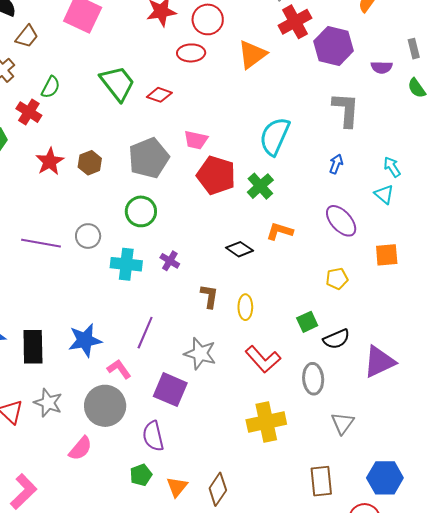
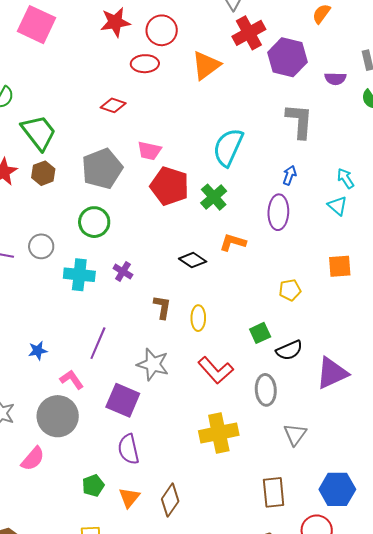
green trapezoid: (117, 83) -> (39, 132), moved
purple ellipse: (341, 221) -> (278, 212), moved, turned 44
blue star: (85, 340) -> (38, 351), size x0.6
purple semicircle: (153, 436) -> (128, 449), moved

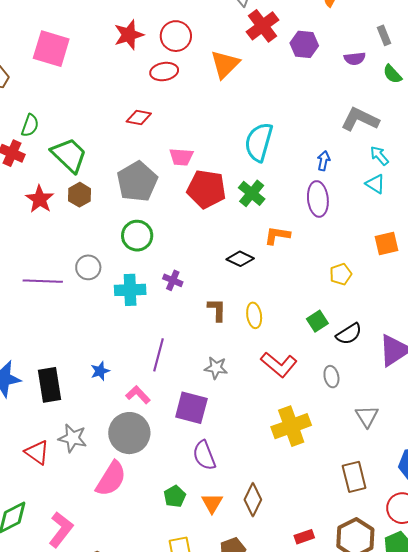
purple hexagon: (287, 57) -> (304, 44), size x0.7
gray L-shape: (300, 121) -> (360, 119), moved, turned -60
gray star: (153, 364) -> (216, 368), size x0.7
gray ellipse: (266, 390) -> (331, 377), size x0.7
pink semicircle: (33, 459) -> (111, 479), size x1.4

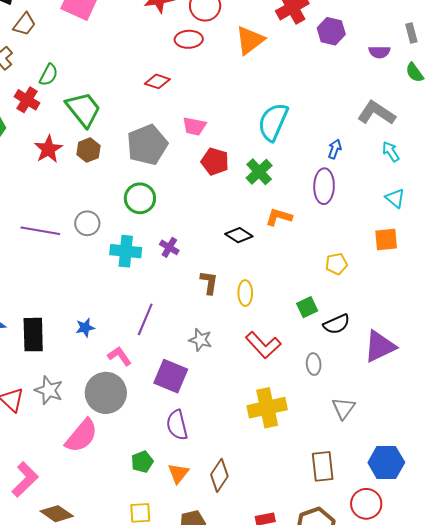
cyan triangle: (375, 184) -> (395, 198), moved
red pentagon: (206, 189) -> (215, 161), size x0.7

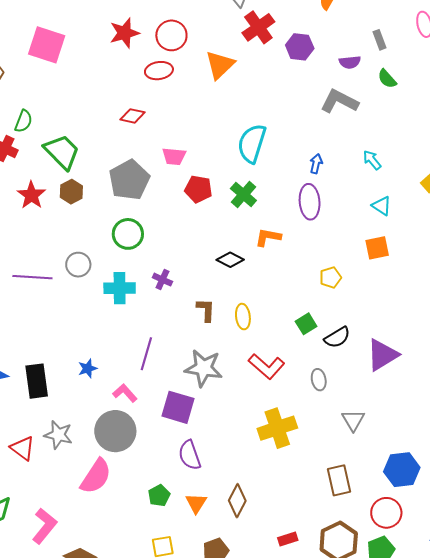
gray L-shape: (376, 113) -> (339, 101), moved
gray star: (200, 340) -> (204, 368), size x1.6

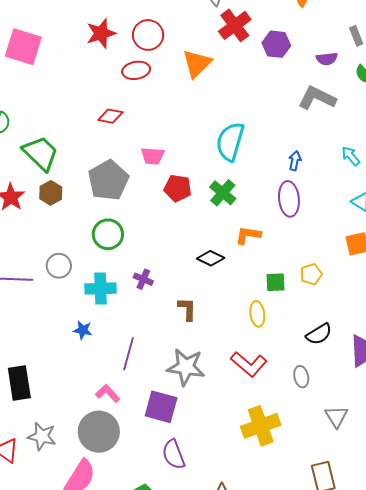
yellow ellipse: (243, 317) -> (257, 314), moved
green square: (306, 324) -> (275, 282), moved, turned 30
blue star: (88, 368) -> (83, 330), moved, turned 30

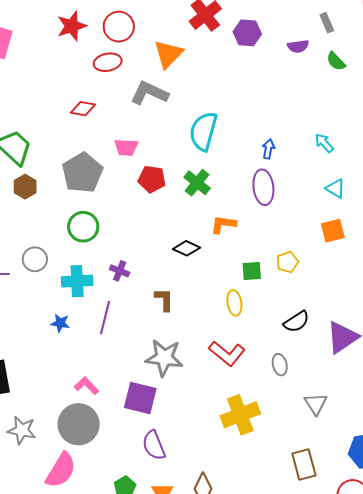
gray L-shape: (317, 98) -> (149, 93), moved
purple line: (128, 354) -> (105, 318), moved

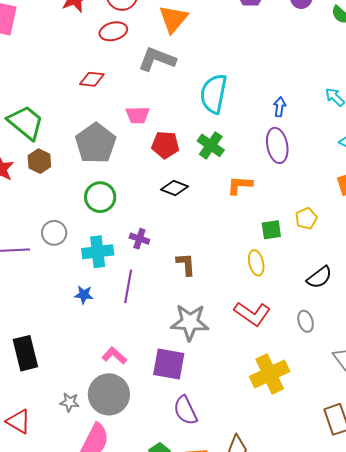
black diamond: (186, 248) -> (175, 188), moved
gray star: (22, 430) -> (70, 402), moved, size x0.7

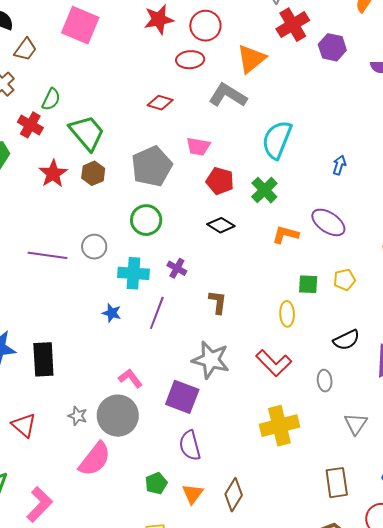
purple ellipse: (277, 145) -> (328, 222), moved, turned -56

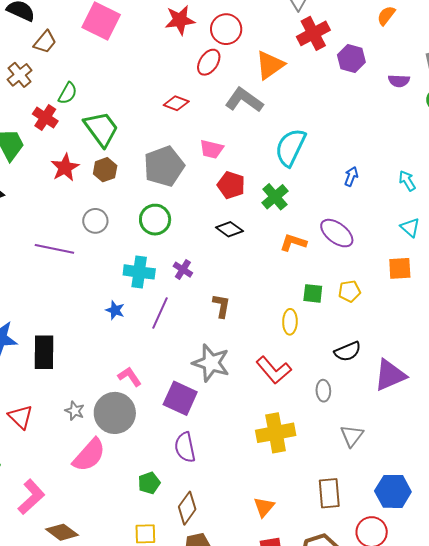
red ellipse: (190, 60) -> (209, 62), turned -56
gray circle: (94, 247) -> (95, 221), moved
orange triangle: (193, 494) -> (264, 507), moved
brown diamond: (234, 495) -> (187, 508), moved

